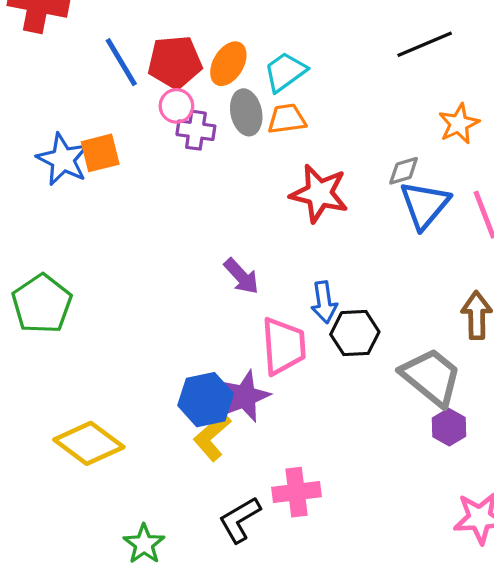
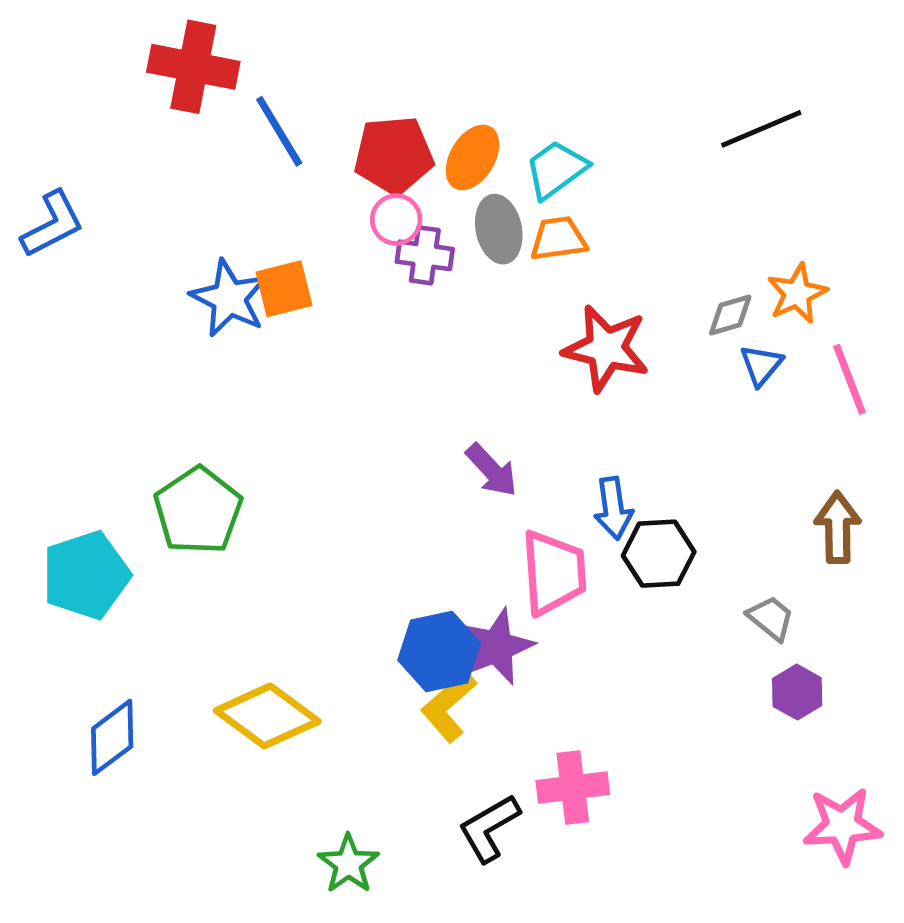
blue line: (121, 62) -> (279, 131), moved
orange star: (459, 124) -> (797, 294), moved
blue triangle: (425, 205) -> (761, 365), size x0.6
gray trapezoid: (431, 377) -> (771, 618), size x0.5

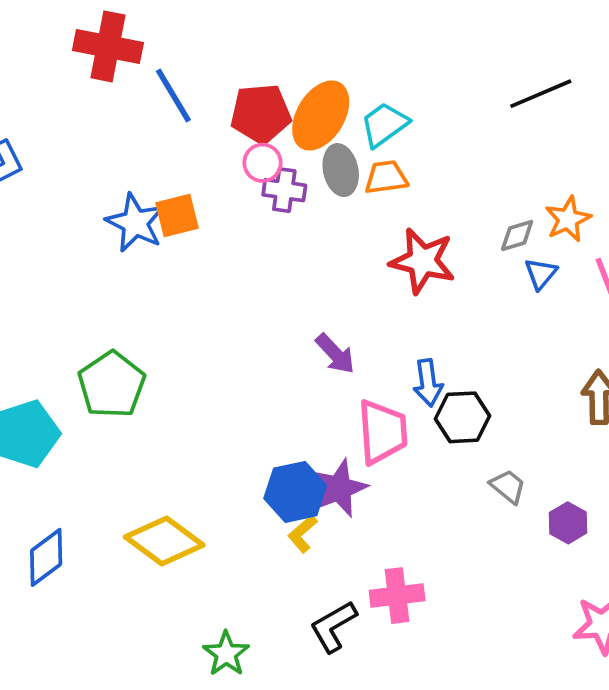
orange ellipse: (472, 157) -> (321, 115), size x1.4
gray trapezoid: (771, 618) -> (508, 486), moved
yellow L-shape: (449, 706) -> (302, 534), size x0.7

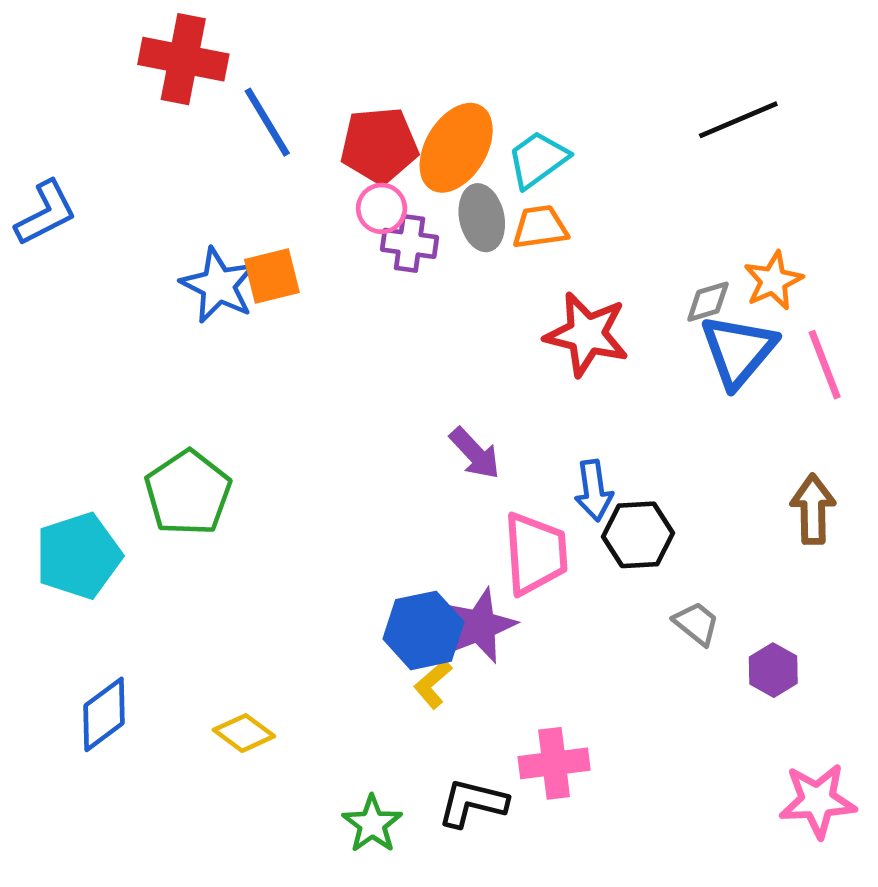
blue triangle: (541, 274) -> (738, 351), size x1.8
yellow diamond: (164, 541) -> (244, 733), moved, size x0.6
black L-shape: (333, 626) -> (472, 803), turned 44
green star: (226, 654) -> (372, 824), moved

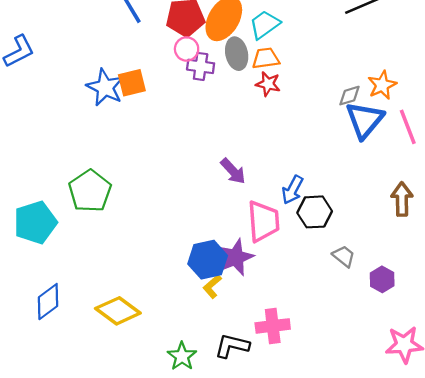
red star: (587, 334) -> (268, 84), moved, size x0.6
blue arrow: (594, 491) -> (292, 190), turned 36
yellow diamond: (244, 733) -> (118, 311), size x1.5

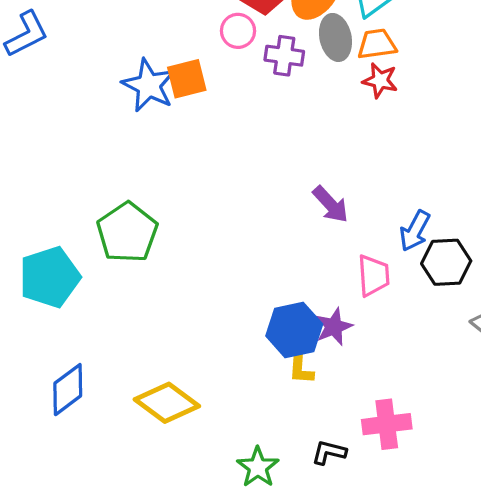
pink circle: (187, 49) -> (238, 31), moved
pink trapezoid: (263, 221) -> (374, 275), size x0.7
purple star: (235, 257) -> (334, 327), size x0.7
yellow L-shape: (212, 286) -> (301, 368), turned -45
black L-shape: (232, 346) -> (329, 452), size x0.7

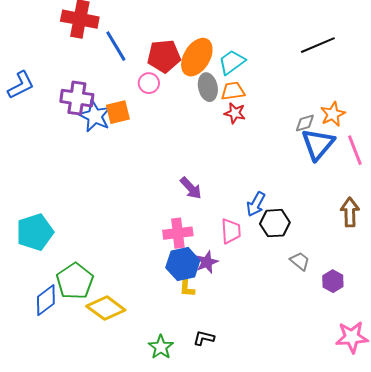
purple cross: (284, 56) -> (77, 98), moved, size x1.4
purple arrow: (331, 204) -> (191, 188), moved
green pentagon: (127, 232) -> (75, 281), moved
pink cross: (387, 424) -> (178, 233), moved

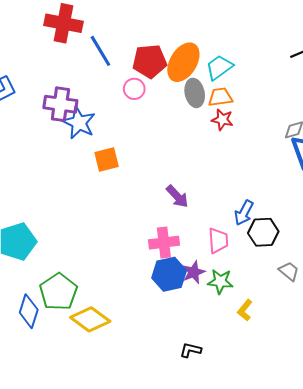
orange square: (118, 112) -> (107, 160), moved
yellow L-shape: (187, 287) -> (245, 310), moved, turned 35
blue diamond: (46, 300) -> (29, 311), turned -36
green star: (161, 347) -> (220, 281), moved, turned -30

